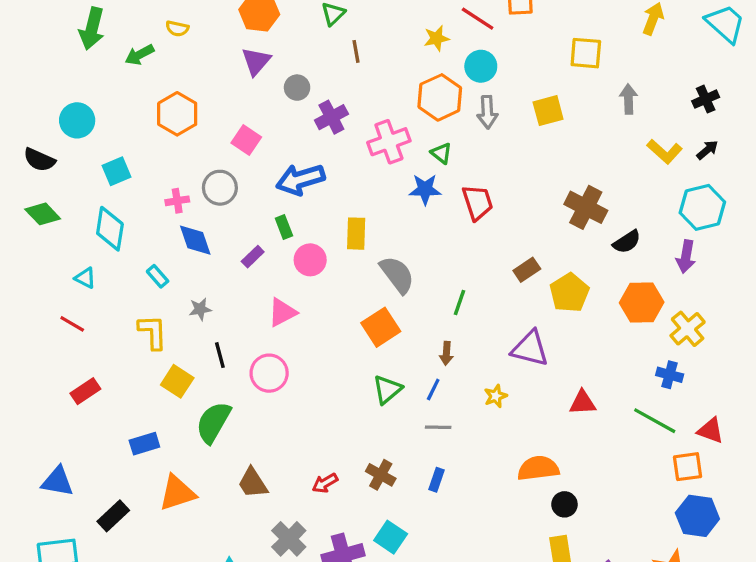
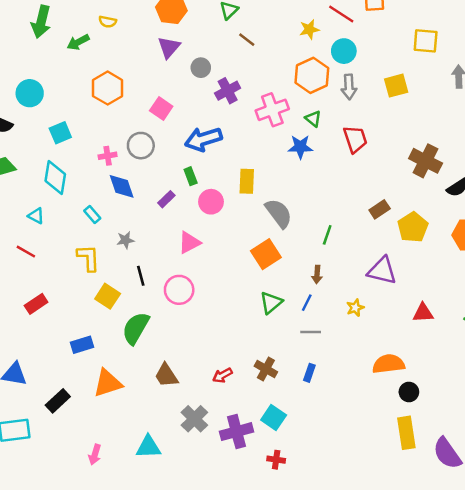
brown line: (356, 51) -> (247, 40), turned -42
red trapezoid: (478, 202) -> (355, 139), moved

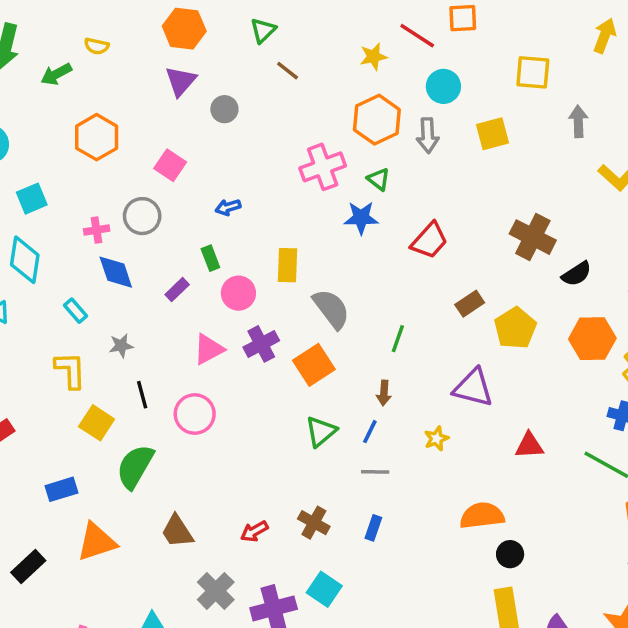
cyan circle: (344, 51) -> (443, 86), moved
purple cross: (228, 91) -> (261, 344), moved
blue arrow: (203, 139) -> (228, 207), size x0.5
red trapezoid: (355, 139) -> (429, 241), moved, turned 60

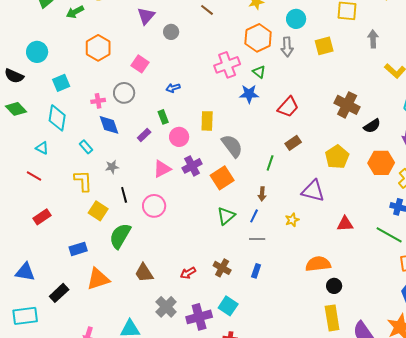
brown rectangle: (470, 304) -> (293, 143), moved

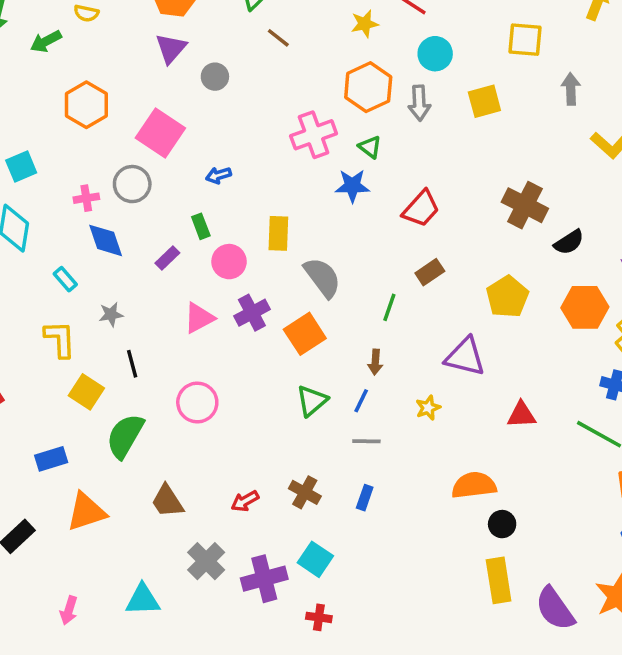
pink square: (140, 64) -> (160, 133), size x1.5
pink circle: (154, 206) -> (197, 402), moved

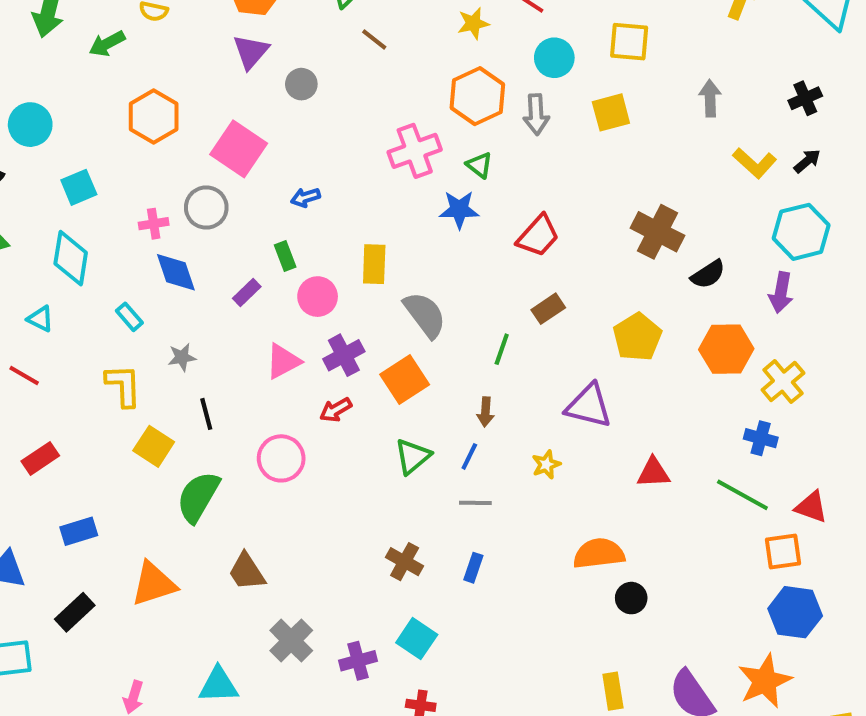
yellow square: (525, 40) -> (629, 42), moved
blue rectangle: (51, 459) -> (79, 531), moved
red arrow: (245, 501) -> (336, 410), moved
purple cross: (264, 579) -> (358, 661), size x0.7
yellow rectangle: (499, 580) -> (613, 691), moved, size x0.7

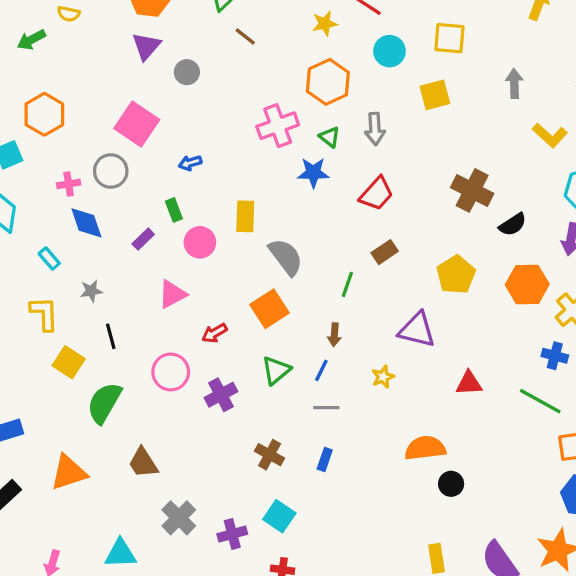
gray arrow: (536, 114) -> (375, 129), moved
orange hexagon: (154, 116) -> (44, 114), moved
purple cross: (344, 355) -> (221, 395), moved

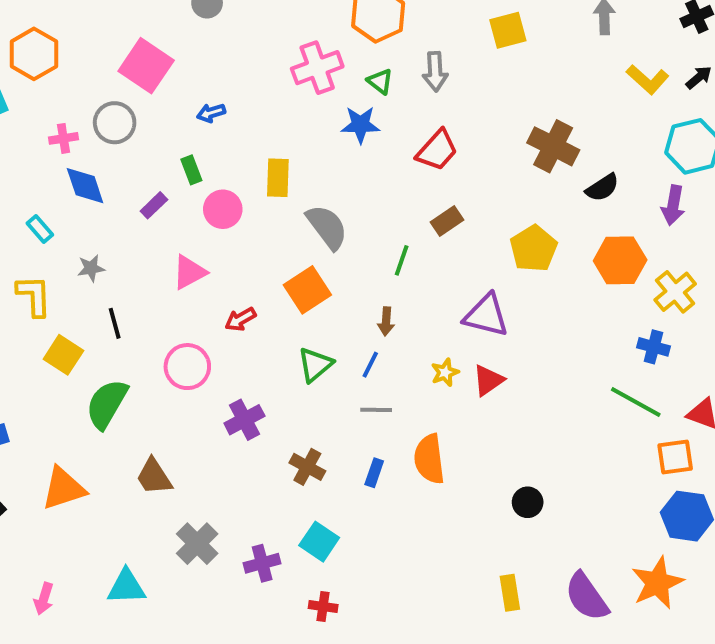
red triangle: (469, 383) -> (488, 380), moved, turned -32
purple cross: (221, 395) -> (244, 420), moved
orange semicircle: (425, 448) -> (429, 459), moved, turned -90

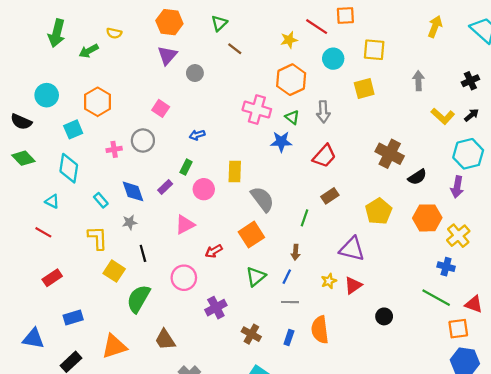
pink square: (146, 66) -> (161, 108), size x0.6
pink cross: (317, 68) -> (257, 110), turned 36
green rectangle: (191, 170) -> (186, 167), turned 48
blue diamond: (85, 186) -> (133, 191), moved
black circle: (528, 502) -> (384, 316), moved

